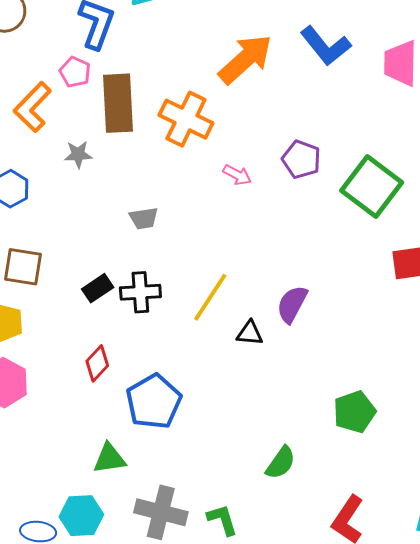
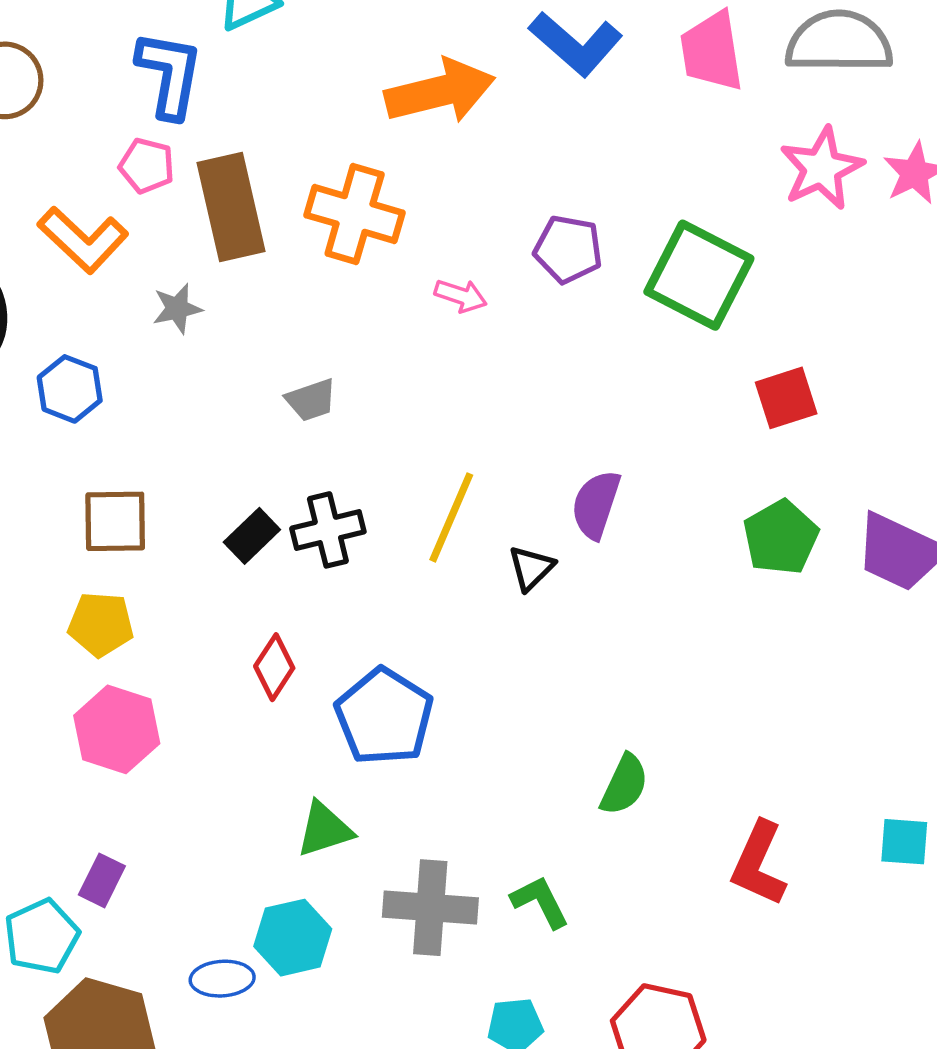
orange arrow: (245, 59) -> (440, 91), turned 38
orange L-shape: (32, 107) -> (83, 240), turned -81
black triangle: (250, 333) -> (531, 568), turned -40
green pentagon: (354, 412) -> (781, 537), moved

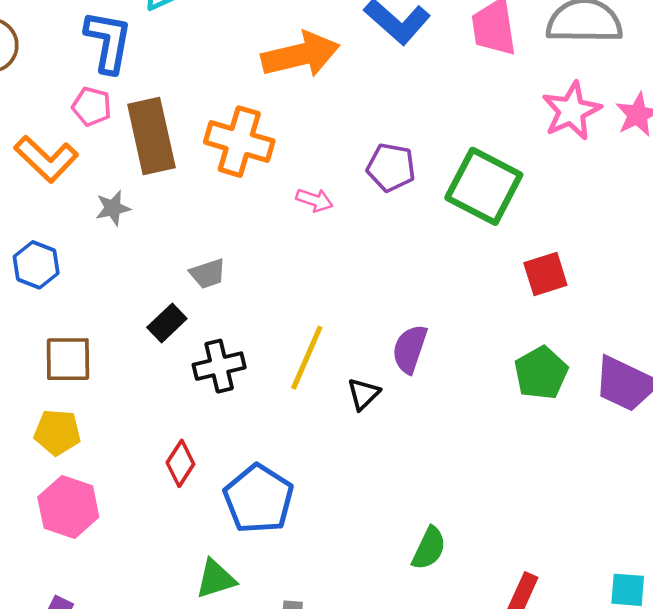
black rectangle: (252, 536) -> (167, 323), moved

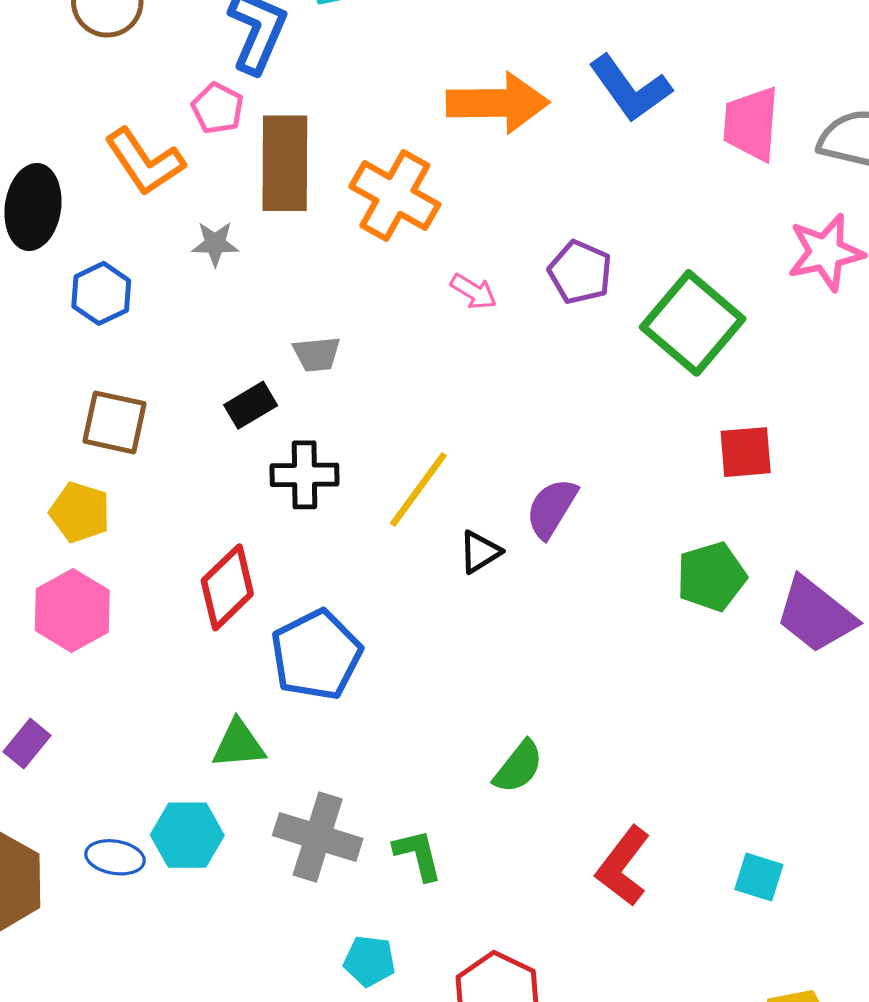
red diamond: (180, 463) -> (227, 587), size x1.4

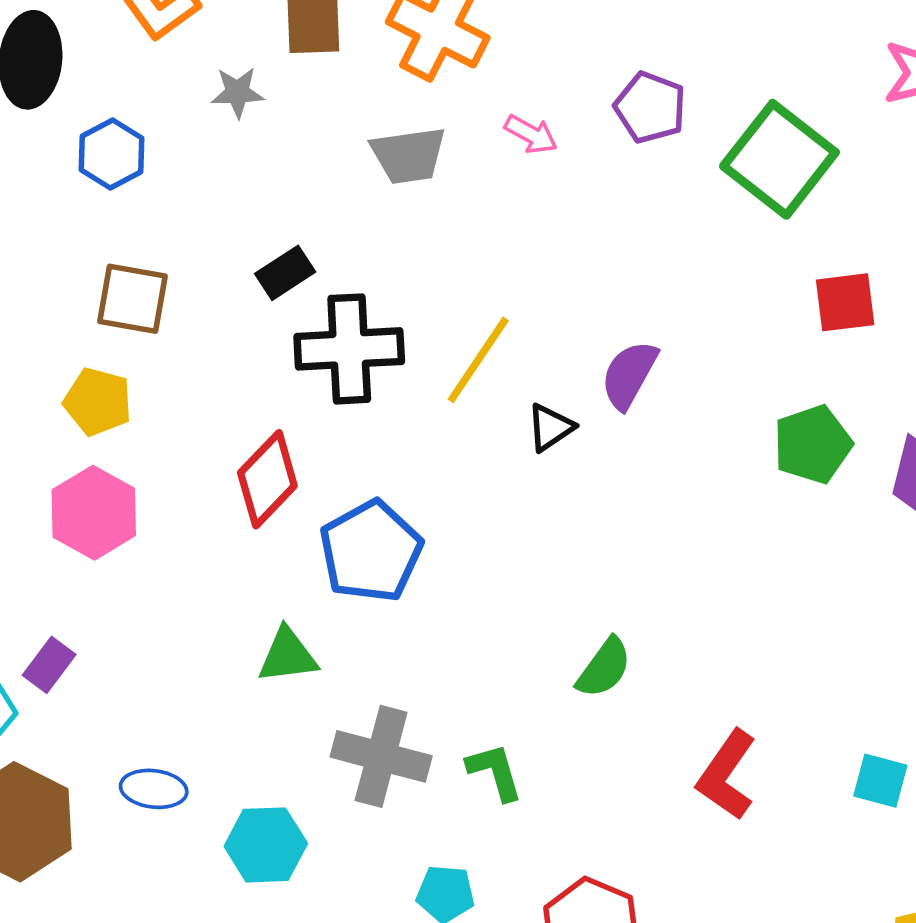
gray trapezoid: (317, 354) -> (408, 155), moved, size x1.4
black cross: (305, 475) -> (349, 349), size x1.4
cyan hexagon: (187, 835) -> (266, 845), moved

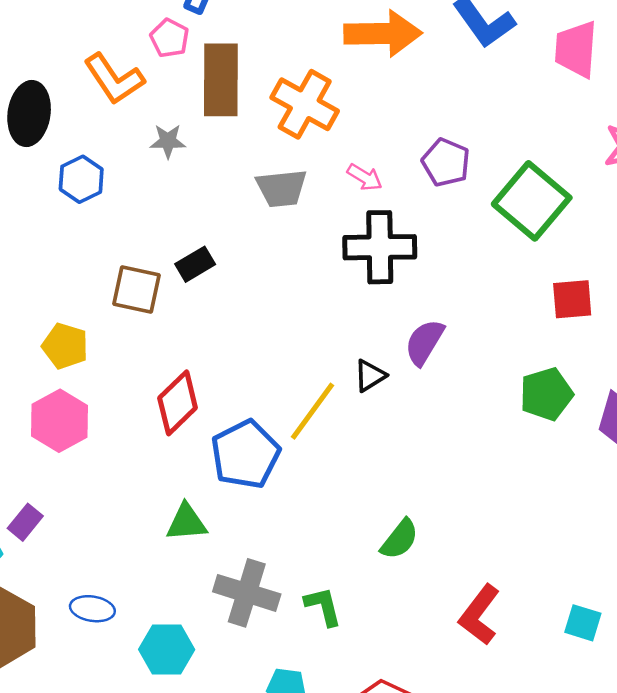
brown square: (133, 299) -> (137, 289), moved
black cross: (349, 349) -> (380, 247), moved
yellow line: (478, 360) -> (312, 411), moved

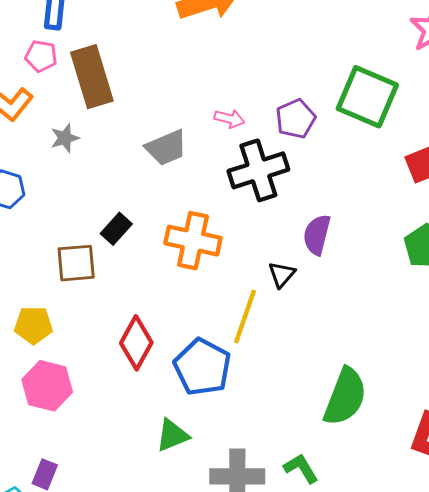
orange cross: (305, 104) -> (193, 241), moved
purple pentagon: (446, 162) -> (296, 119), moved, turned -30
green semicircle: (400, 539) -> (345, 397), size x1.6

